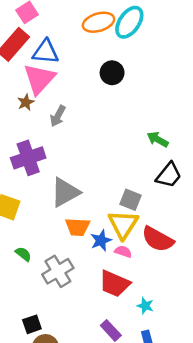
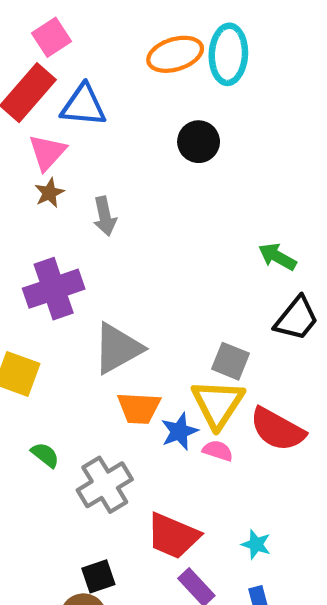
cyan ellipse: (129, 22) -> (228, 54), turned -32
pink triangle: (39, 79) -> (47, 152), moved, size x0.7
gray arrow: (58, 116) -> (105, 216), turned -40
red trapezoid: (115, 284) -> (173, 536), moved
black square: (32, 324) -> (98, 576), moved

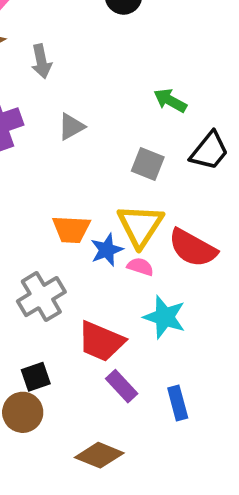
green arrow: (277, 257) -> (170, 100), moved
gray triangle: (118, 348) -> (71, 127), moved, size x0.6
gray square: (230, 361) -> (148, 164), moved
cyan star: (256, 544) -> (165, 317), moved, size x1.6

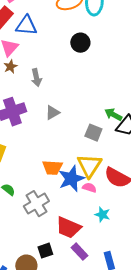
green arrow: (170, 100) -> (113, 115), moved
blue star: (107, 250) -> (71, 179), size x1.5
cyan star: (165, 317) -> (102, 215), size x0.7
black square: (36, 377) -> (45, 251), moved

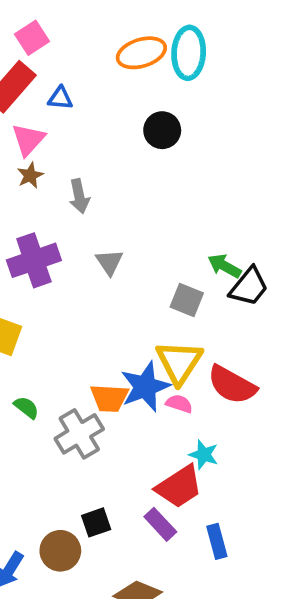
blue triangle: (26, 26) -> (60, 98), size x0.6
gray triangle: (52, 113) -> (109, 262), turned -35
orange trapezoid: (52, 168) -> (109, 398), moved
red trapezoid: (68, 228) -> (179, 487), moved, turned -56

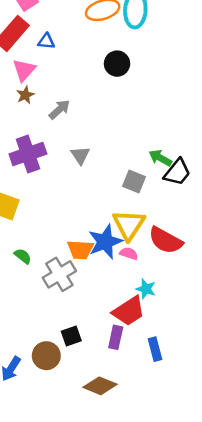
gray arrow: (79, 196) -> (59, 109), turned -120
purple rectangle: (160, 524) -> (116, 337), turned 55

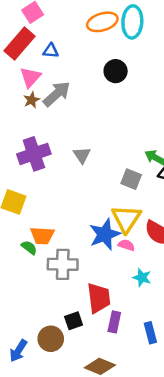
gray arrow: (59, 109) -> (57, 94), moved, size x1.4
orange trapezoid: (80, 250) -> (42, 236), moved
gray cross: (59, 274) -> (63, 264), turned 32
red trapezoid: (129, 311) -> (99, 298), moved, turned -64

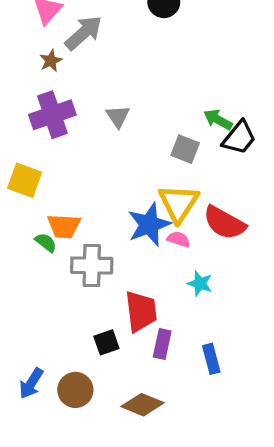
brown star: (32, 100) -> (51, 61), moved
brown circle: (51, 339) -> (75, 390), moved

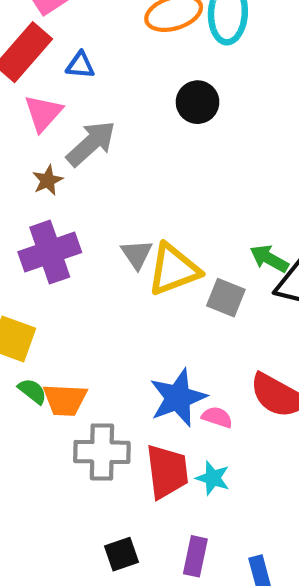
yellow triangle: (179, 203) -> (174, 269), moved, turned 36
green semicircle: (46, 243) -> (32, 391), moved
cyan star: (200, 283) -> (213, 478), moved
red trapezoid: (141, 311) -> (167, 472), moved

